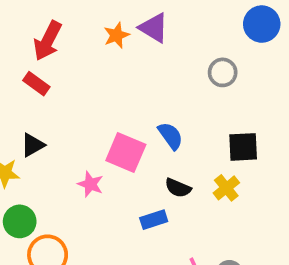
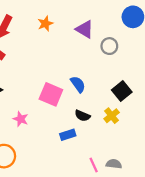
purple triangle: (154, 28) -> (85, 29), moved
black square: (243, 147) -> (122, 91), turned -36
pink star: (90, 184) -> (21, 119), moved

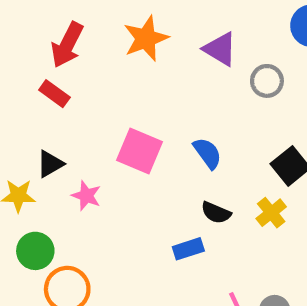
orange star: (45, 24) -> (146, 38), size x1.5
pink square: (51, 94) -> (139, 151), moved
pink star: (21, 119) -> (86, 196), moved

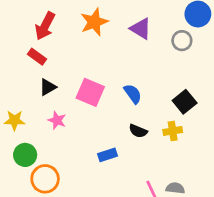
gray circle: (267, 81) -> (182, 41), moved
black triangle: (50, 164) -> (48, 87), moved
yellow cross: (271, 213) -> (173, 131), turned 30
blue rectangle: (188, 249) -> (108, 155), moved

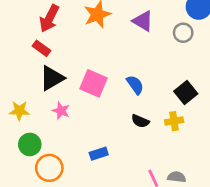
black triangle: (48, 87) -> (52, 78), size x1.5
blue rectangle: (108, 155) -> (99, 154), moved

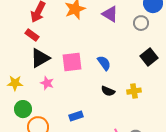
pink square: (93, 83) -> (72, 62), turned -30
black square: (186, 92) -> (149, 57), moved

